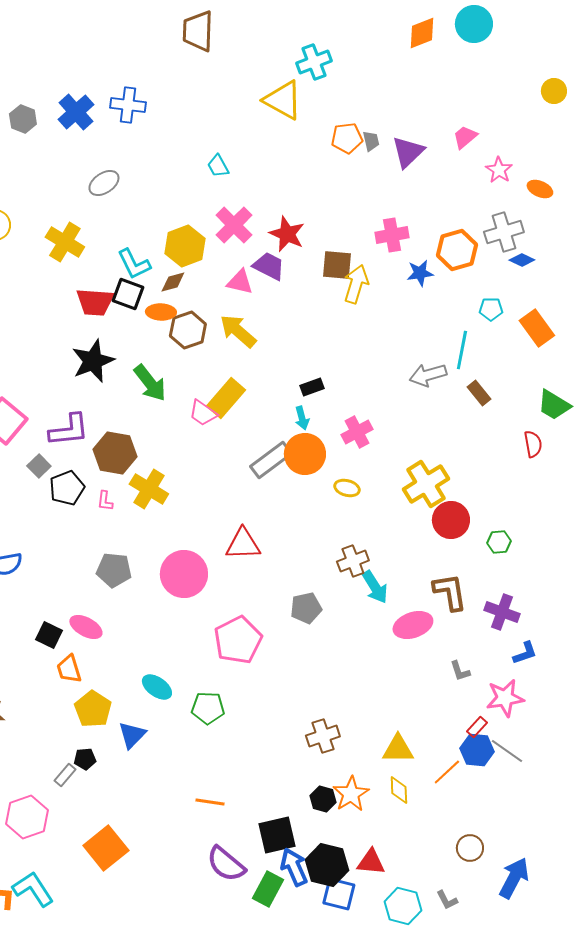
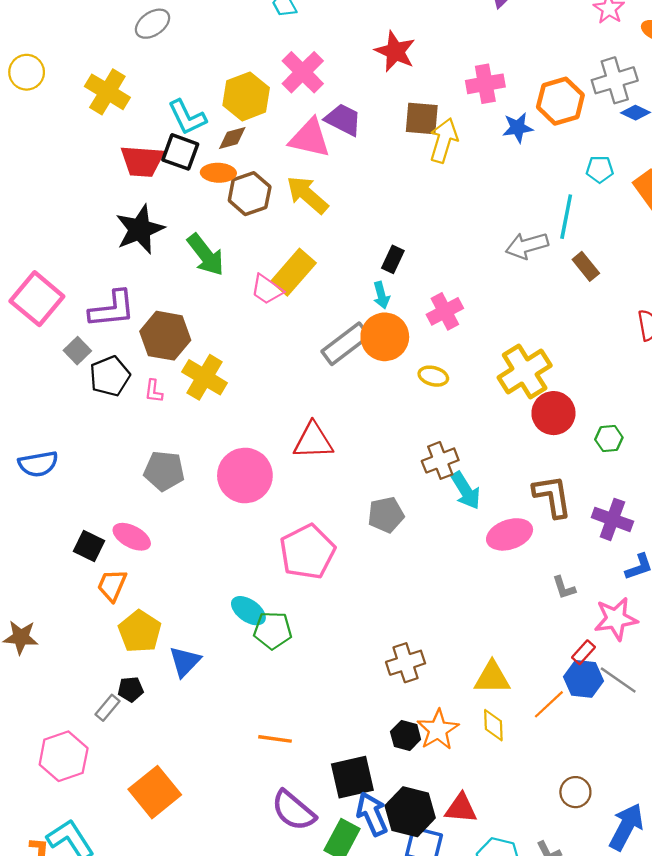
red star: (287, 234) -> (395, 51), moved
pink triangle: (240, 282) -> (310, 138), size x1.4
black rectangle: (312, 387) -> (393, 259), turned -45
orange trapezoid: (69, 669) -> (112, 585), turned 40
cyan ellipse: (157, 687) -> (248, 611), moved

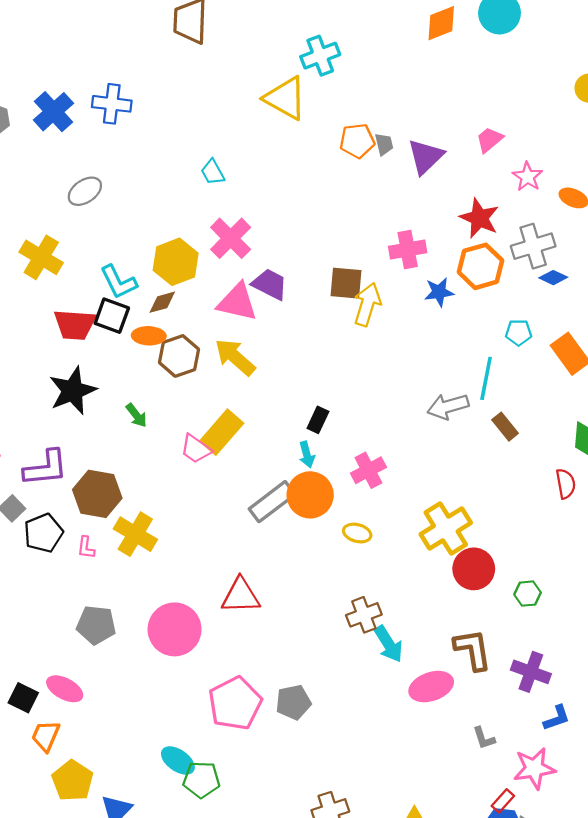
red star: (395, 51) -> (479, 218), moved
green arrow: (206, 255) -> (136, 415), size x0.6
gray pentagon: (386, 515) -> (293, 702), moved

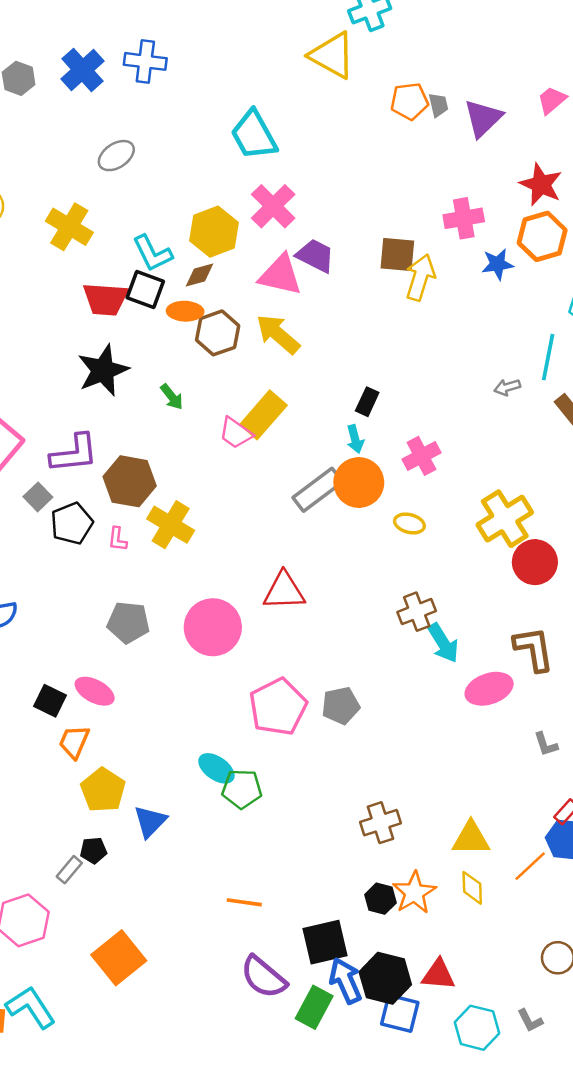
cyan trapezoid: (213, 172) -> (254, 135), size x1.8
gray arrow: (448, 406) -> (507, 387), size x0.6

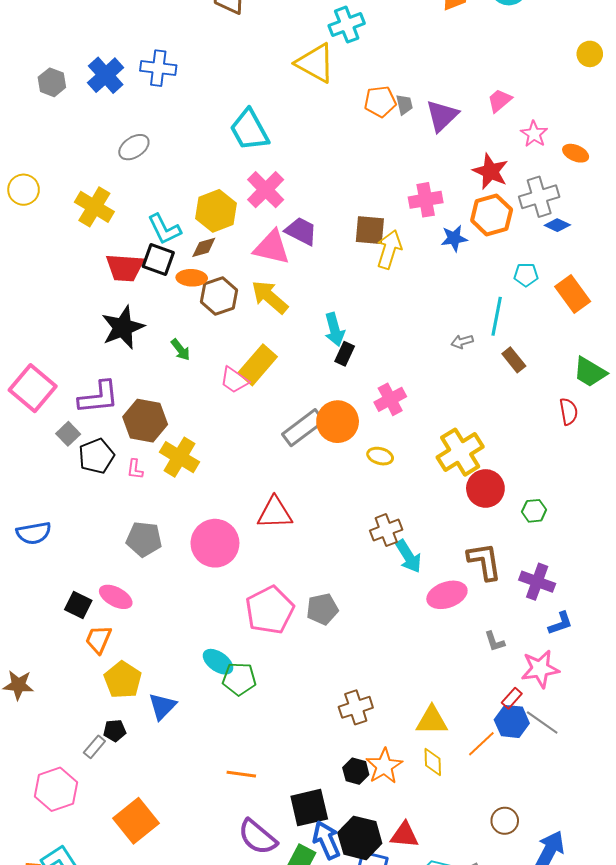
cyan arrow: (355, 439) -> (335, 329), moved, size x1.4

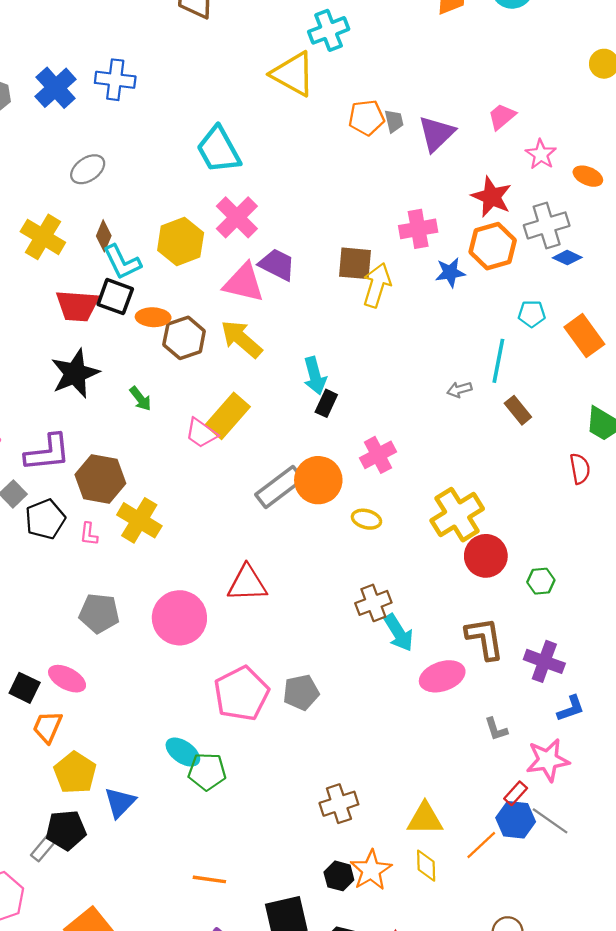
brown diamond: (204, 247) -> (104, 236), moved, turned -52
black pentagon: (115, 731) -> (66, 830), size x1.6

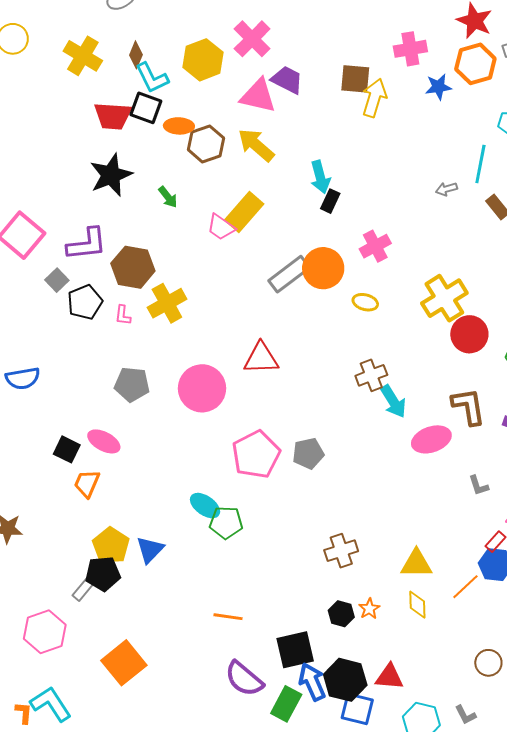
yellow cross: (139, 520) -> (167, 303), turned 30
yellow pentagon: (75, 773) -> (111, 546), moved
orange star: (371, 870) -> (369, 609), size x0.6

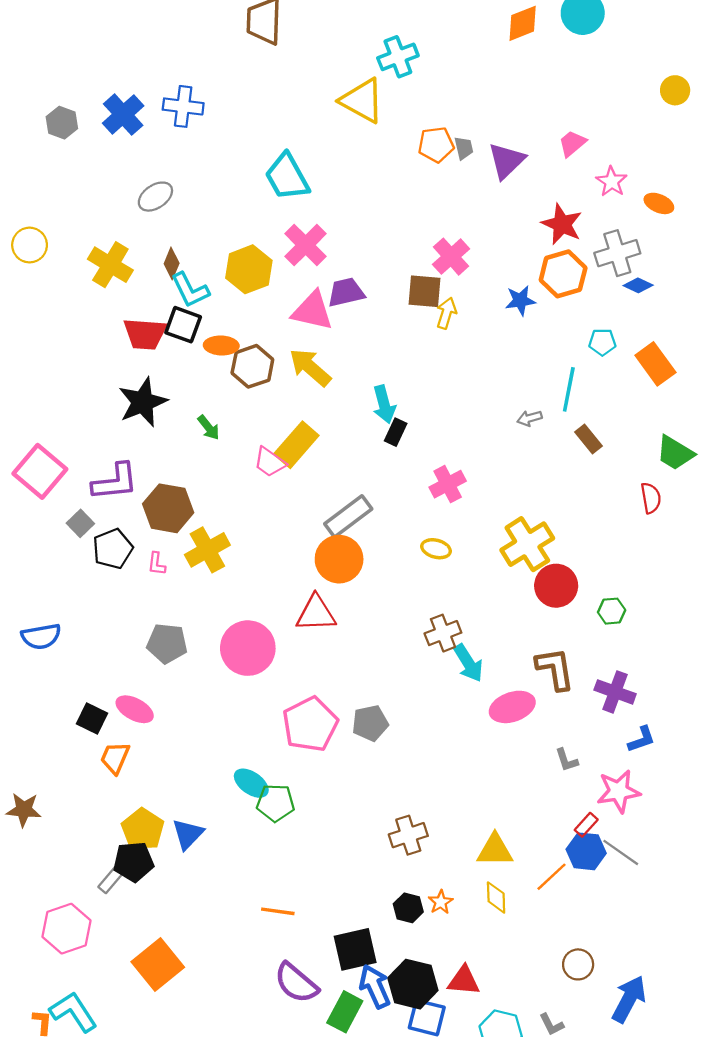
pink cross: (410, 49) -> (451, 257), moved, turned -32
purple trapezoid: (287, 80) -> (346, 292), turned -40
yellow arrow: (374, 98) -> (446, 313), size x0.7
orange circle: (323, 268) -> (339, 559), moved

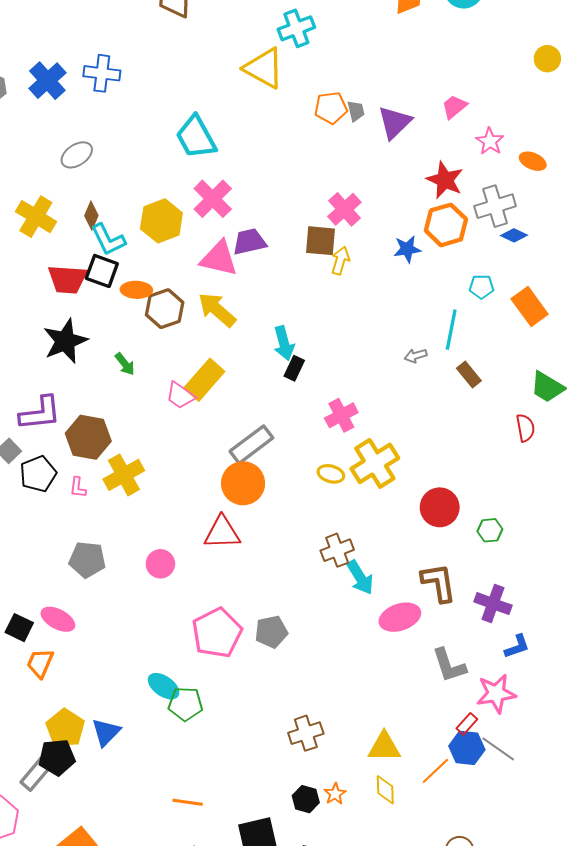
yellow cross: (527, 544) -> (375, 463), moved
pink circle: (248, 648) -> (160, 564), size x0.6
gray L-shape: (567, 760) -> (449, 665), size x1.6
gray rectangle: (110, 880) -> (36, 774), size x1.4

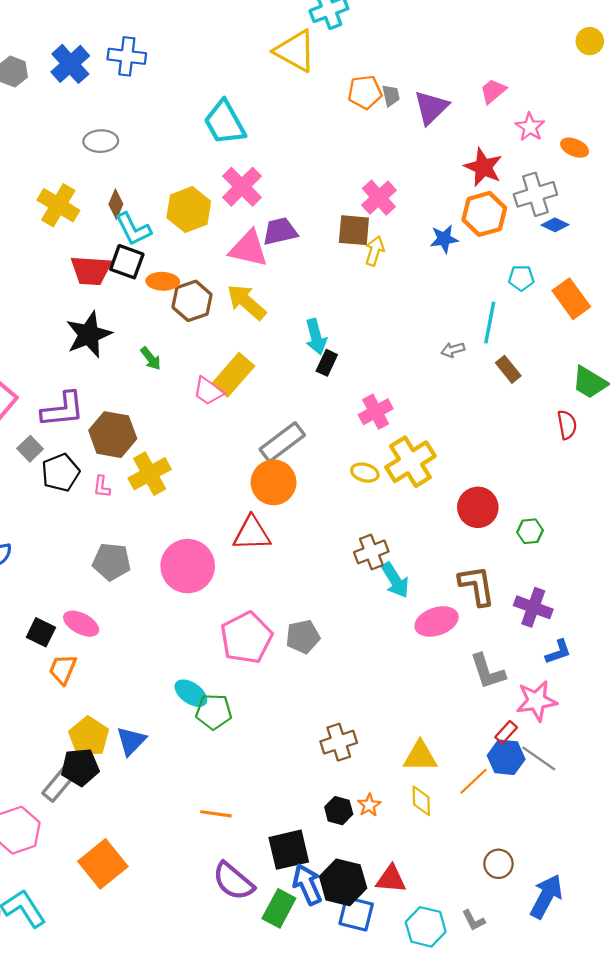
gray ellipse: (77, 155) -> (101, 141), turned 32
pink circle: (160, 564) -> (188, 566), size x1.8

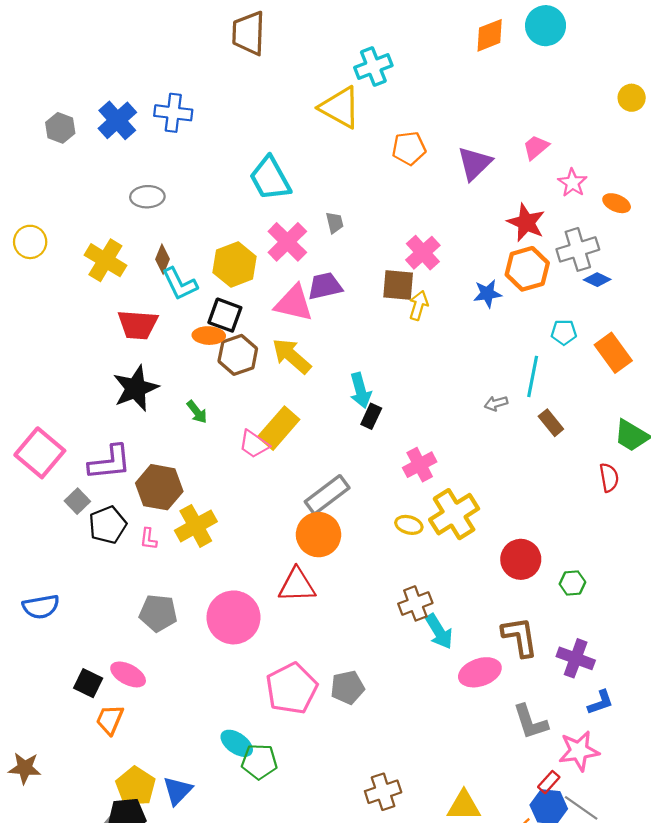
gray trapezoid: (391, 95) -> (335, 223), moved
black square: (127, 262) -> (225, 315), moved

